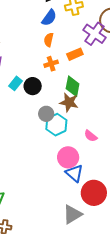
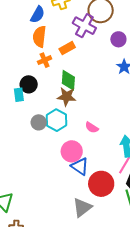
orange semicircle: (49, 40) -> (39, 37), size x1.5
cyan rectangle: (16, 83) -> (19, 95), moved, turned -40
gray circle: (46, 114) -> (39, 122), moved

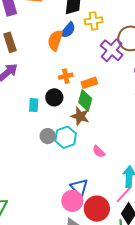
orange semicircle: (39, 37) -> (55, 40), moved
orange rectangle: (67, 48) -> (89, 83), moved
black circle: (29, 84) -> (54, 97), moved
pink circle: (72, 151) -> (72, 201), moved

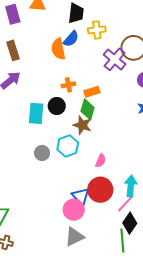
orange semicircle: (55, 40) -> (58, 49), turned -30
cyan rectangle: (34, 105) -> (36, 113), size x1.5
gray circle: (48, 136) -> (42, 153), moved
pink semicircle: (99, 152) -> (101, 161), turned -112
red circle: (97, 209) -> (100, 190), moved

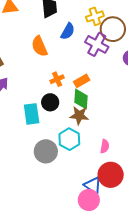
yellow cross: (97, 30) -> (95, 16), moved
blue semicircle: (71, 39) -> (68, 31), moved
gray circle: (42, 153) -> (46, 151), size x1.5

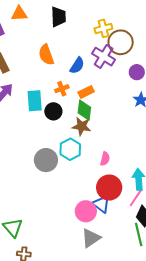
blue semicircle: (68, 31) -> (77, 66), moved
cyan rectangle: (32, 114) -> (35, 101), moved
blue triangle: (93, 185) -> (101, 204), moved

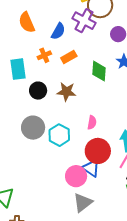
green diamond: (84, 110) -> (99, 71), moved
black circle: (53, 111) -> (38, 91), moved
cyan hexagon: (70, 149) -> (59, 135), moved

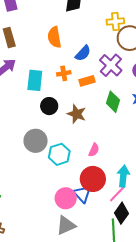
purple cross: (84, 21) -> (111, 65), moved

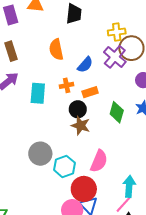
purple cross: (111, 65) -> (115, 57), moved
black circle: (49, 106) -> (78, 109), moved
pink semicircle: (94, 150) -> (99, 161), size x1.6
red circle: (93, 179) -> (84, 189), moved

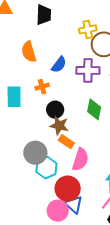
purple cross: (115, 57) -> (88, 70), moved, turned -35
orange rectangle: (90, 92) -> (66, 142), moved, turned 56
gray circle: (40, 154) -> (35, 153), moved

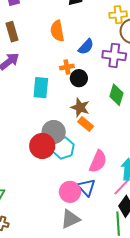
cyan rectangle: (14, 97) -> (41, 88), moved
black circle: (55, 110) -> (79, 78), moved
pink semicircle: (80, 159) -> (98, 161), moved
red circle: (68, 189) -> (42, 146), moved

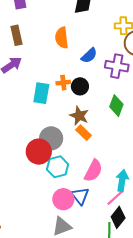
orange cross: (67, 67) -> (63, 83), moved
cyan hexagon: (63, 148) -> (58, 167), moved

